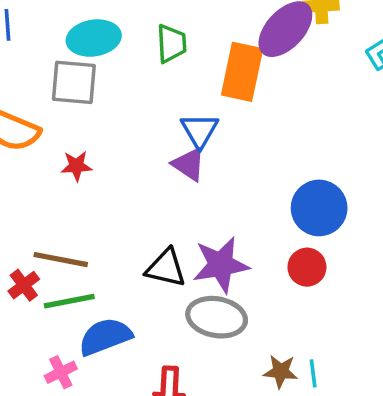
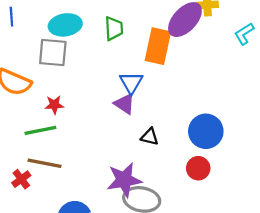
purple star: (221, 265) -> (124, 180), moved
black triangle: (166, 268) -> (150, 137), moved, size x0.7
green line: (69, 301) -> (40, 130), moved

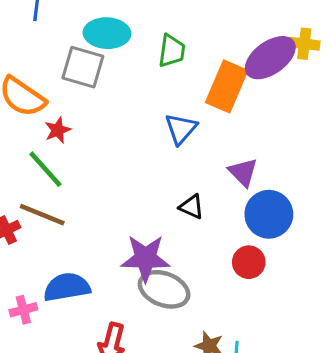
purple triangle: (124, 104) -> (243, 172), moved
red star: (54, 105) -> (58, 130), moved, turned -30
green line: (40, 130) -> (45, 169), turned 48

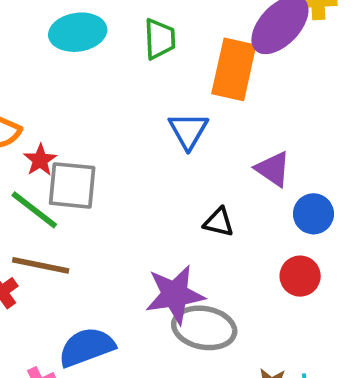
gray square: (83, 67) -> (72, 185), moved
blue circle: (269, 214) -> (313, 214), size x0.7

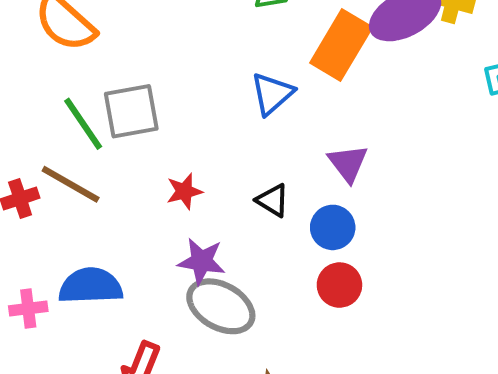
red star: (40, 160) -> (184, 191), moved
gray square: (72, 185) -> (131, 111), turned -34
blue circle: (313, 214) -> (333, 227), moved
purple star: (175, 295) -> (201, 261), size x0.7

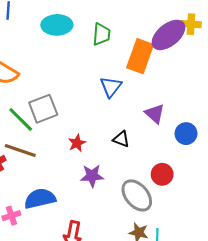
blue circle: (333, 227) -> (186, 134), moved
gray ellipse: (221, 306) -> (137, 195), moved, turned 32

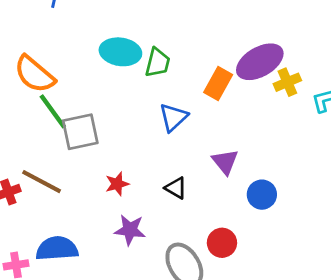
yellow cross: (191, 24) -> (287, 82), moved, turned -36
cyan ellipse: (57, 25) -> (120, 52), moved
green trapezoid: (101, 34) -> (158, 63), moved
orange rectangle: (140, 56) -> (218, 84), size x0.7
green line: (21, 120) -> (53, 111), moved

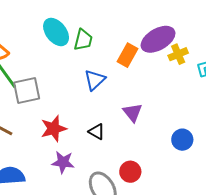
cyan ellipse: (120, 52) -> (56, 32), turned 44
red star: (117, 184) -> (54, 129), size x1.5
blue circle: (262, 195) -> (182, 140), moved

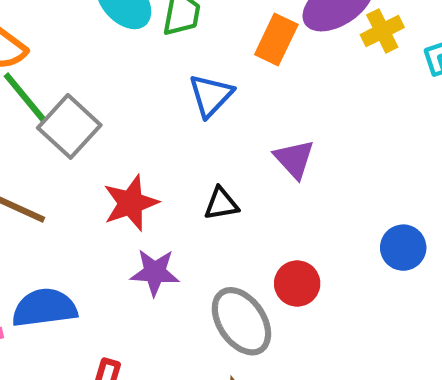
gray square: (27, 90) -> (69, 126), turned -32
black triangle: (97, 132) -> (221, 204), turned -36
blue circle: (182, 140) -> (403, 248), moved

